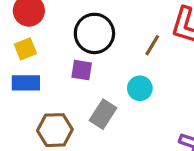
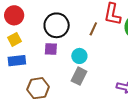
cyan circle: (140, 88) -> (79, 56), moved
gray rectangle: (103, 114) -> (79, 76), moved

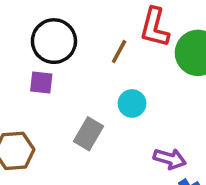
cyan circle: (79, 56) -> (132, 103), moved

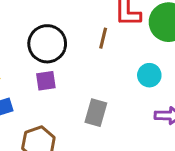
cyan circle: (132, 103) -> (149, 75), moved

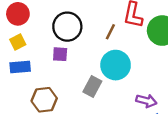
cyan circle: (149, 75) -> (116, 65), moved, size x1.6

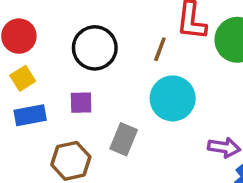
purple square: (60, 54) -> (81, 103), moved
gray rectangle: (92, 86) -> (124, 139), moved

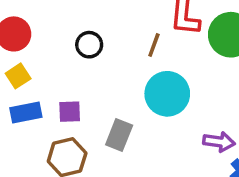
black circle: (95, 48) -> (89, 45), size x0.6
purple square: (81, 103) -> (70, 112), moved

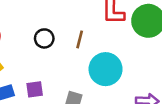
brown line: (154, 45) -> (80, 39), moved

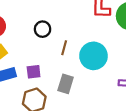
brown line: (80, 39) -> (64, 48), moved

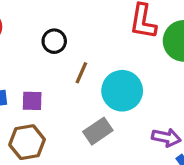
gray rectangle: (66, 84) -> (98, 131), moved, turned 30

